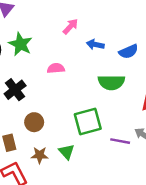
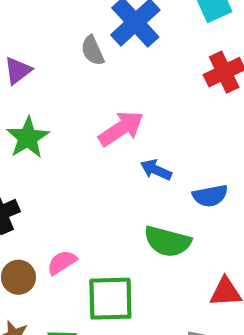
pink arrow: (70, 27) -> (121, 128), size x1.5
pink semicircle: (56, 68) -> (62, 262), moved, turned -42

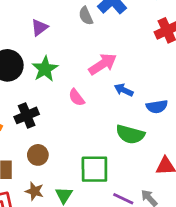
pink semicircle: (62, 262) -> (77, 97), moved, turned -96

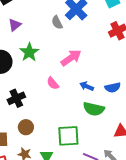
purple triangle: (39, 27) -> (15, 25), moved
green star: (45, 69) -> (29, 52), moved
blue arrow: (124, 90) -> (87, 86), moved

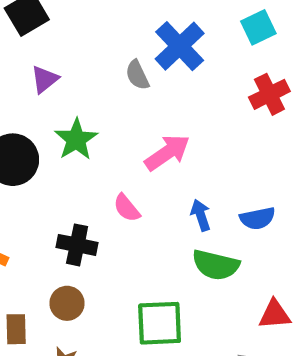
blue arrow: (87, 86) -> (201, 215), turned 48
black cross: (16, 98) -> (77, 245), moved, turned 36

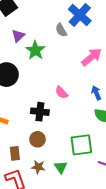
green star: (76, 139) -> (35, 50), moved
pink arrow: (167, 153) -> (92, 57), moved

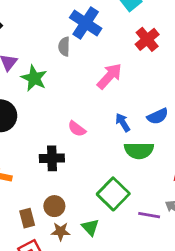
gray semicircle: (61, 30) -> (64, 47), turned 40
brown circle: (37, 139) -> (54, 206), moved
green square: (81, 145) -> (113, 194), turned -30

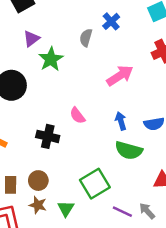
blue cross: (86, 23) -> (111, 21), size x0.6

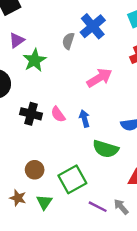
blue cross: (111, 21) -> (93, 26), size x1.5
blue arrow: (121, 121) -> (84, 119), moved
black cross: (48, 136) -> (31, 114), moved
brown circle: (38, 181) -> (35, 170), moved

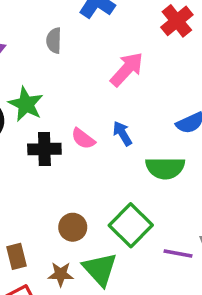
gray semicircle: (68, 41) -> (54, 41), moved
green star: (35, 60) -> (26, 104), moved
green triangle: (44, 202) -> (100, 269), size x1.5

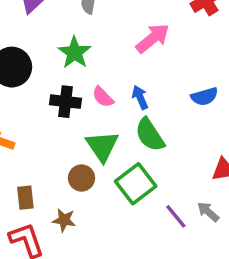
green star: (26, 104) -> (75, 53), moved
green semicircle: (165, 168) -> (150, 135), moved, turned 48
purple line: (178, 254) -> (176, 216), turned 32
green triangle: (100, 269) -> (102, 146), moved

